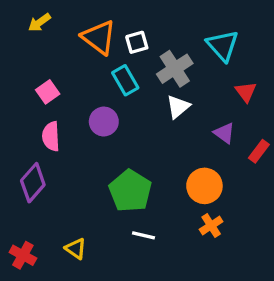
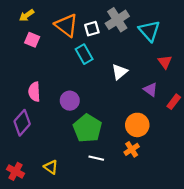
gray cross: (175, 69) -> (117, 20), moved
pink square: (48, 92) -> (32, 40), moved, turned -32
purple circle: (104, 122) -> (70, 101), moved
orange cross: (211, 226) -> (132, 149), moved

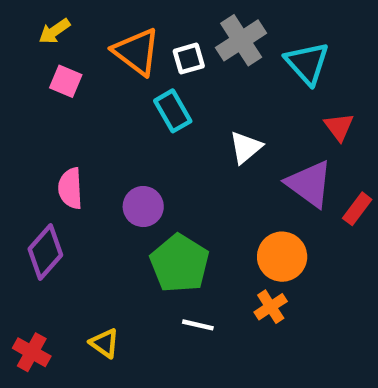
purple triangle: (151, 90) -> (309, 184), size x1.6

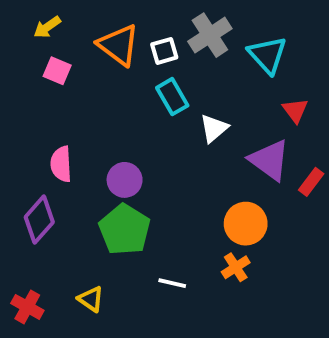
cyan rectangle: (173, 111) -> (172, 97), moved
green pentagon: (180, 263) -> (125, 230), moved

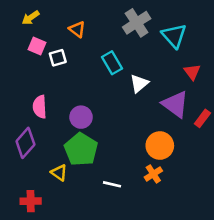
orange triangle: (119, 45) -> (77, 29), size x0.6
white square: (164, 51) -> (58, 58), moved
yellow triangle: (91, 299) -> (59, 173), moved
red cross: (27, 307) -> (31, 201), moved, turned -30

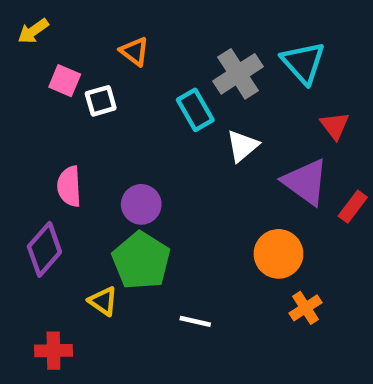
yellow arrow: (31, 18) -> (33, 31), moved
gray cross: (137, 23) -> (238, 74), moved
orange cross: (153, 174) -> (305, 308), moved

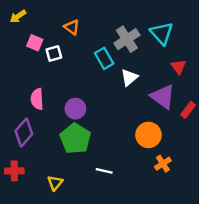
yellow triangle: (103, 301) -> (55, 183), moved, turned 35
red cross: (53, 351) -> (14, 171), moved

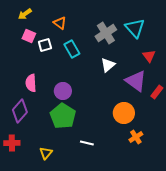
yellow arrow: (18, 16) -> (25, 14), moved
cyan rectangle: (104, 58) -> (72, 49), moved

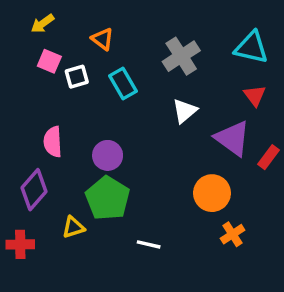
cyan triangle: (135, 28) -> (251, 48), moved, turned -35
yellow triangle: (46, 153) -> (73, 227), moved, turned 32

